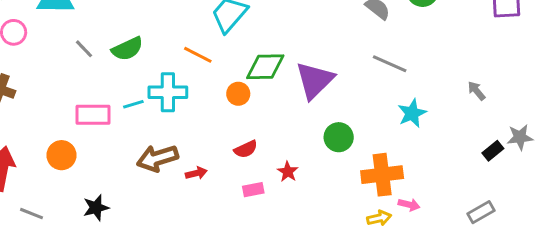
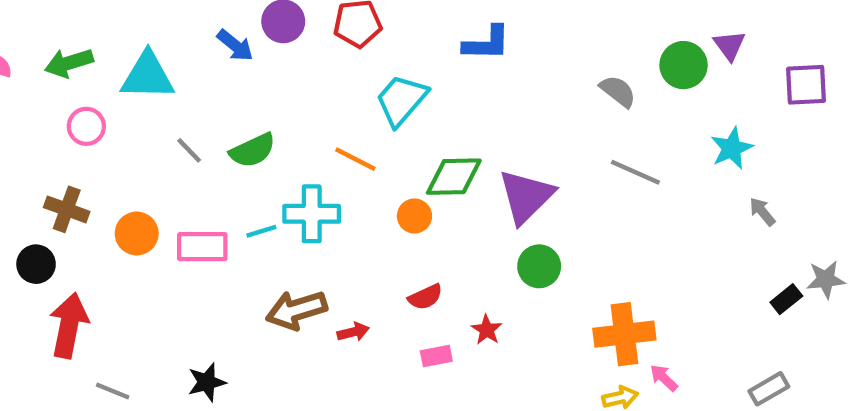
cyan star: (412, 113) -> (732, 148), moved
green circle: (339, 137) -> (539, 266), moved
orange circle: (61, 155) -> (137, 233), moved
pink arrow: (409, 205) -> (664, 378), turned -150

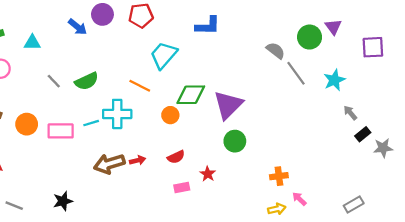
cyan triangle: (148, 76) -> (32, 43), size x0.6
gray line: (635, 172) -> (296, 73), moved, turned 30
black rectangle: (786, 299) -> (363, 134), moved
red arrow: (353, 332) -> (138, 160), moved
orange cross: (624, 334) -> (279, 176), size x0.6

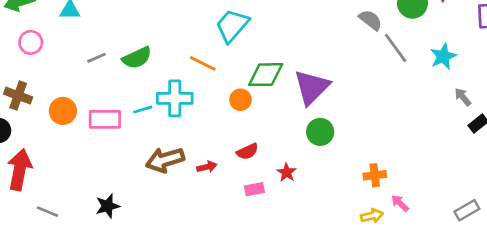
gray line: (54, 81) -> (96, 58), turned -70
red arrow: (138, 160) -> (207, 167), moved

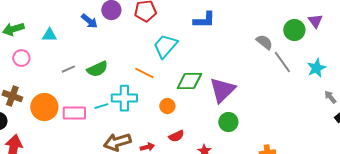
orange circle: (240, 100) -> (167, 106), moved
orange circle: (63, 111) -> (44, 107), size x1.4

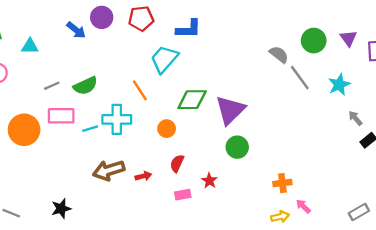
blue L-shape: (204, 20) -> (189, 29), moved
purple triangle: (315, 21) -> (348, 38), moved
orange line: (144, 73) -> (140, 90), turned 30
pink rectangle: (74, 113) -> (61, 116), moved
red semicircle: (176, 136) -> (177, 163), turned 140

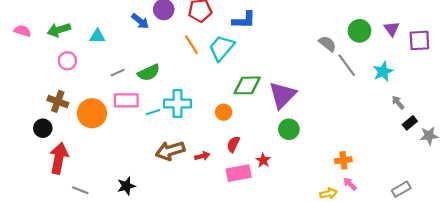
orange line: (140, 90) -> (192, 45), moved
orange cross: (282, 183) -> (343, 160), moved
pink rectangle: (183, 195) -> (239, 173), size x1.6

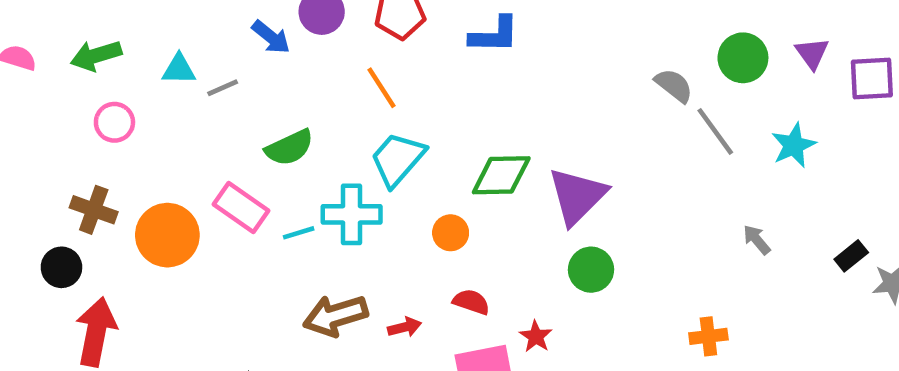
cyan trapezoid: (221, 48) -> (398, 159), moved
gray line: (118, 73) -> (223, 88), moved
pink rectangle: (126, 100) -> (241, 207), turned 35
gray arrow: (398, 103) -> (757, 240), moved
red semicircle: (233, 144) -> (471, 302), turned 84

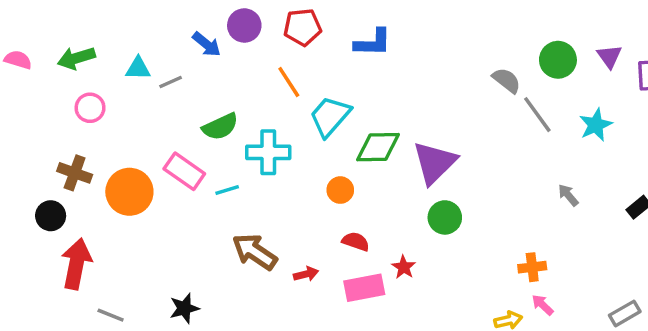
cyan trapezoid: (398, 159) -> (330, 116), moved
cyan cross: (352, 214) -> (268, 152), moved
brown arrow: (335, 316) -> (255, 252), turned 51
red arrow: (405, 327) -> (306, 274), moved

